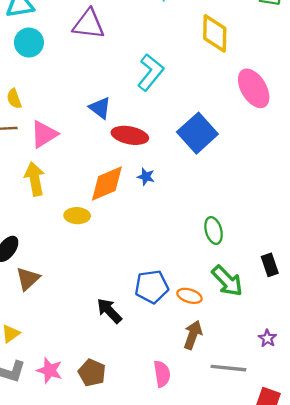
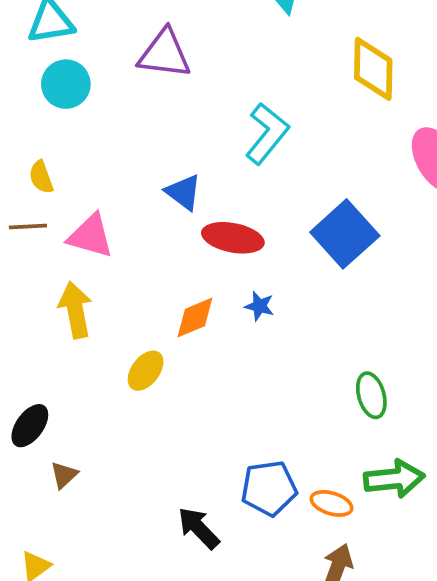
pink triangle: (44, 134) -> (91, 236), turned 48
orange diamond: (107, 184) -> (195, 317), size x0.7
yellow ellipse: (77, 216) -> (146, 371), turned -55
brown triangle: (28, 279) -> (64, 475), size x0.7
green arrow: (227, 281) -> (394, 479), turned -52

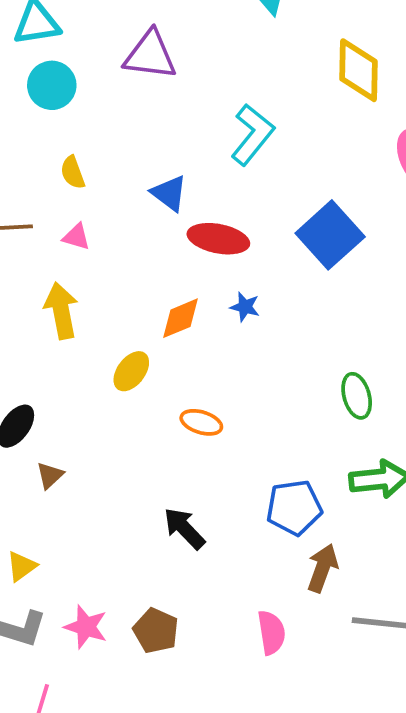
yellow semicircle: (41, 177) -> (73, 172), moved
pink triangle: (91, 236) -> (76, 237), size x0.6
blue pentagon: (269, 488) -> (294, 508), moved
orange ellipse: (332, 503) -> (201, 422), moved

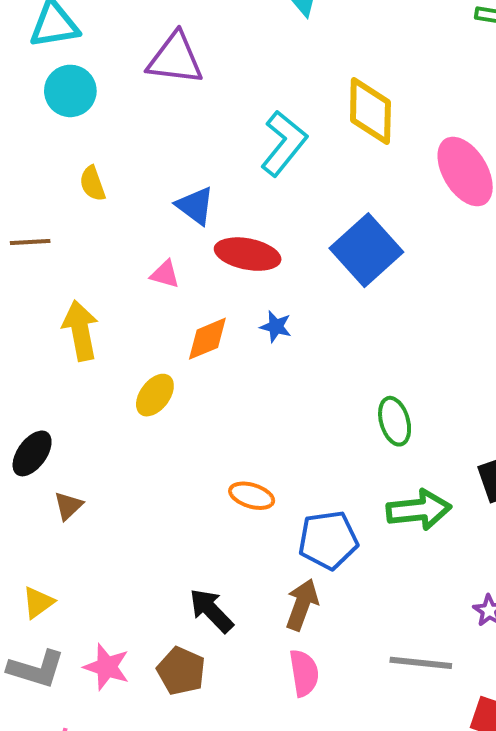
yellow diamond: (359, 70) -> (370, 111), moved
pink triangle: (76, 237) -> (165, 274), moved
orange ellipse: (201, 422) -> (252, 496), moved
black arrow: (184, 528) -> (211, 611), moved
brown arrow: (323, 568) -> (302, 605), moved

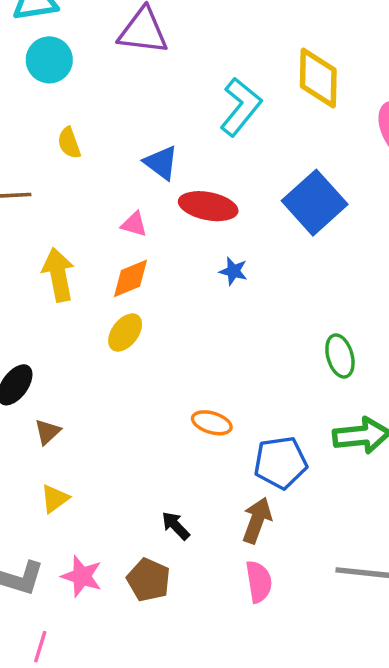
orange diamond: (207, 339) -> (131, 278), moved
yellow triangle: (38, 602) -> (55, 499), moved
black arrow: (211, 611) -> (176, 526), size x0.7

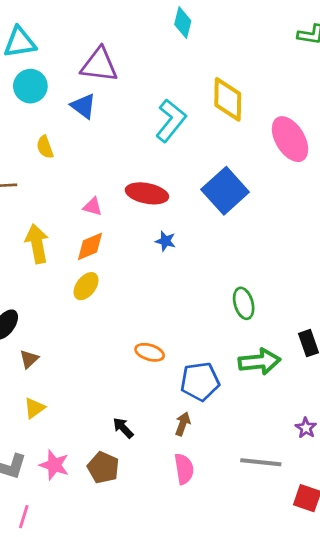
blue triangle: (161, 163) -> (83, 106), moved
brown arrow: (257, 520) -> (183, 424), size x0.7

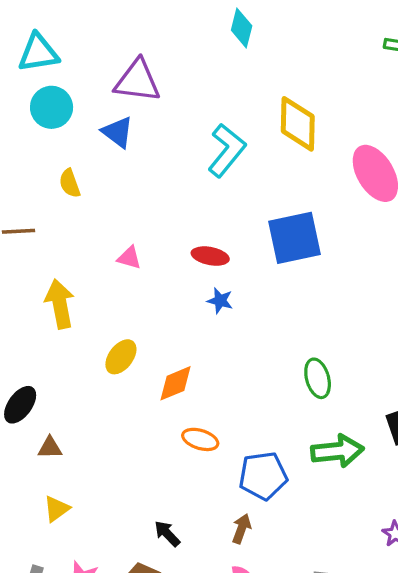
blue square: (225, 191) -> (294, 238), turned 30
red ellipse: (147, 193) -> (210, 256), moved, size x0.7
orange diamond: (90, 246) -> (175, 383), moved
brown triangle: (29, 359) -> (50, 448), turned 42

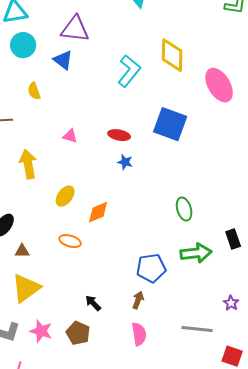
blue square: (294, 238) -> (170, 124), turned 32
orange ellipse: (200, 439) -> (70, 241), moved
yellow triangle: (56, 509) -> (26, 288), size x1.8

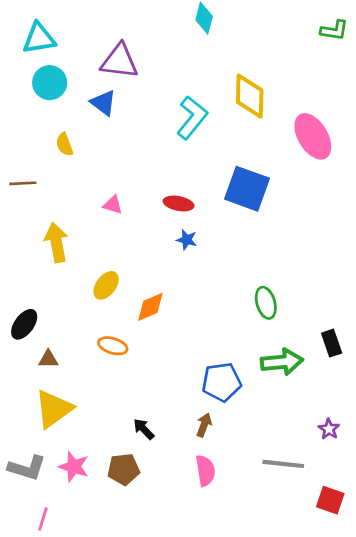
brown pentagon: (78, 333) -> (124, 469), turned -30

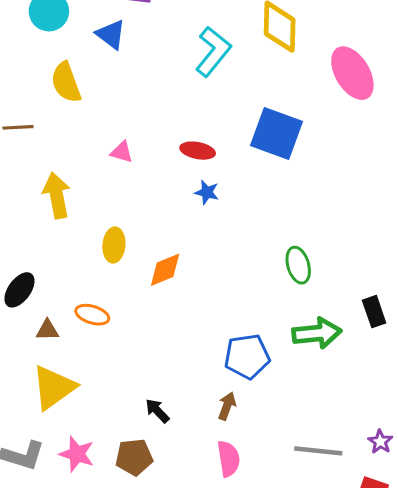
yellow semicircle: (64, 144) -> (66, 82), size x1.5
yellow ellipse: (106, 285) -> (114, 245), turned -32
orange ellipse: (113, 346) -> (92, 315), moved
purple star: (329, 429) -> (380, 442), moved

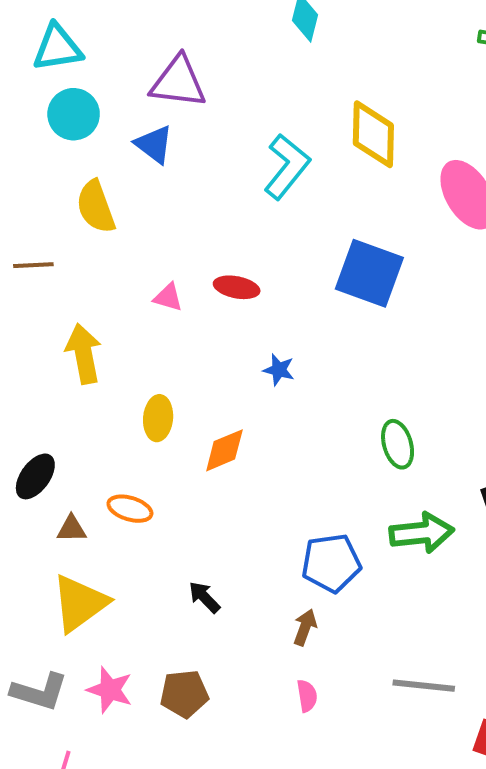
red ellipse: (198, 151) -> (237, 287), moved
blue star: (207, 192) -> (279, 370), moved
black arrow: (157, 411) -> (204, 597), moved
pink semicircle: (229, 459) -> (307, 696), size x0.7

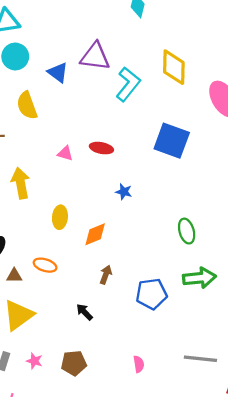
purple triangle: (178, 82) -> (95, 57), moved
brown arrow: (305, 627) -> (106, 275), moved
pink star: (110, 690) -> (34, 361), size x0.7

